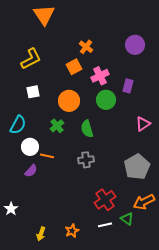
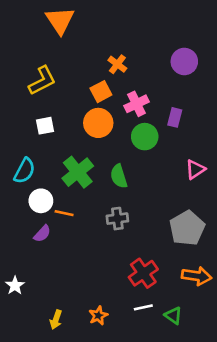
orange circle: (69, 101) -> (98, 123), moved
green cross: (57, 126) -> (78, 172), size x1.6
orange arrow: (144, 202) -> (197, 276), turned -145
green triangle: (127, 219) -> (173, 316), moved

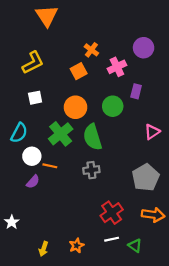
pink cross: (137, 104) -> (117, 67), moved
orange circle: (98, 123) -> (75, 107), moved
green semicircle: (119, 176) -> (92, 137), size x1.4

